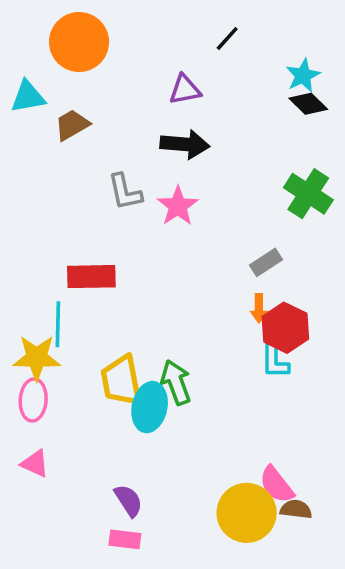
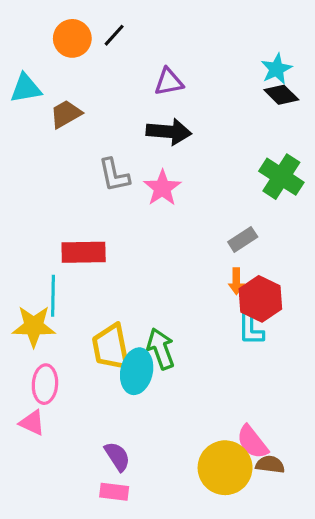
black line: (227, 38) -> (114, 35), moved
orange circle: (79, 42) -> (72, 38), size x0.7
pink ellipse: (33, 400) -> (45, 384), moved

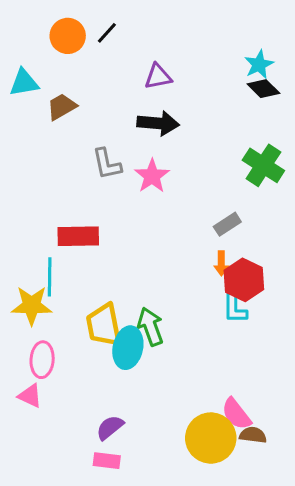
purple semicircle: (117, 456) -> (110, 427), turned -96

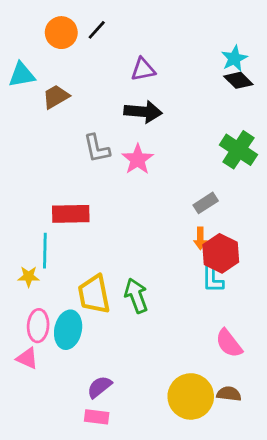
yellow star: (32, 305) -> (29, 277), size x0.6
cyan ellipse: (128, 348) -> (68, 330), moved
pink semicircle: (236, 414) -> (229, 343), moved

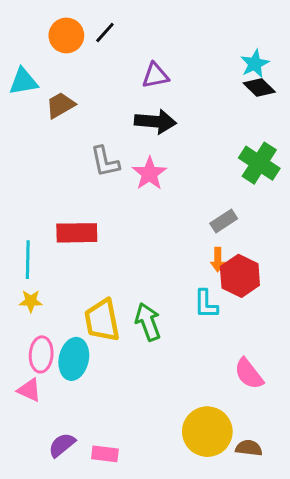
cyan line: (45, 251) -> (28, 260), moved
cyan L-shape: (213, 279) -> (206, 304), moved
purple semicircle: (99, 387) -> (62, 445), moved
brown semicircle: (229, 394) -> (249, 448), moved

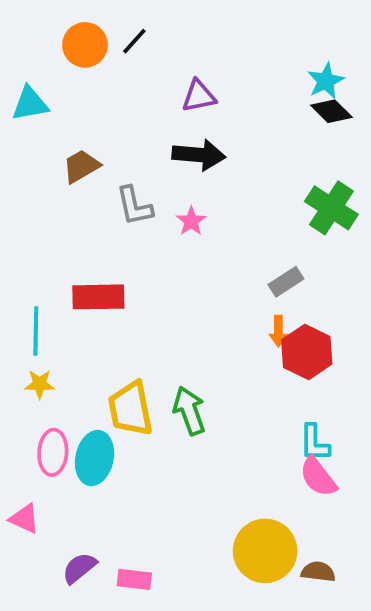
brown trapezoid: (60, 105) -> (81, 166), moved
pink star: (149, 173) -> (191, 221), size x0.7
cyan L-shape: (206, 304) -> (314, 443), moved
pink triangle: (29, 390) -> (24, 519), moved

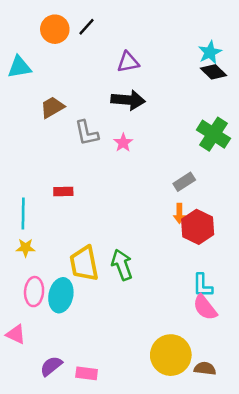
red rectangle: (98, 297) -> (63, 191), size x0.6

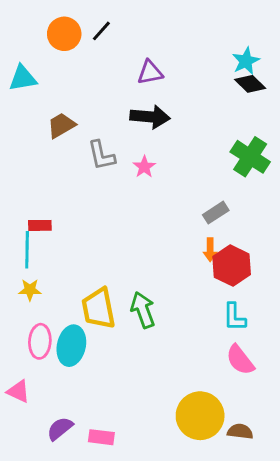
red rectangle: (63, 191) -> (40, 225), moved
cyan L-shape: (203, 285) -> (234, 317), moved

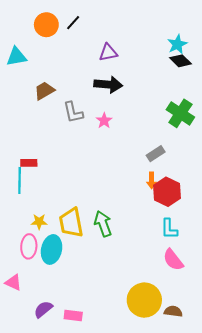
yellow star: (30, 290) -> (39, 222), moved

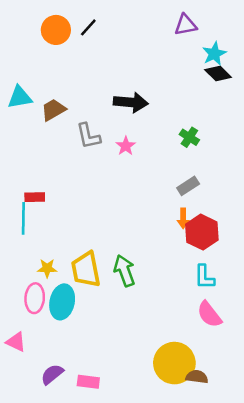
purple triangle: (108, 53) -> (186, 25), moved
cyan triangle: (16, 57) -> (20, 97), moved
green cross: (180, 113) -> (189, 137), moved, size x0.6
brown semicircle: (173, 311) -> (197, 377), moved

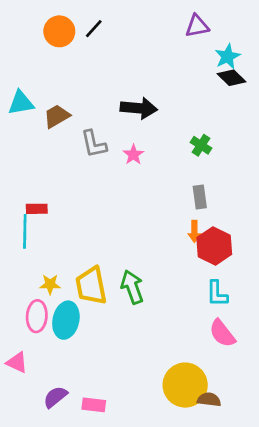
gray rectangle: (188, 186) -> (200, 197), turned -65

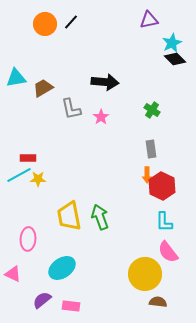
cyan line: (25, 231) -> (19, 175), turned 60
yellow star: (50, 284) -> (38, 179), moved
cyan ellipse: (66, 320) -> (62, 268), moved, turned 44
yellow circle: (185, 385) -> (145, 274), moved

